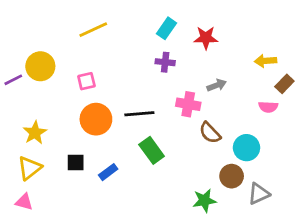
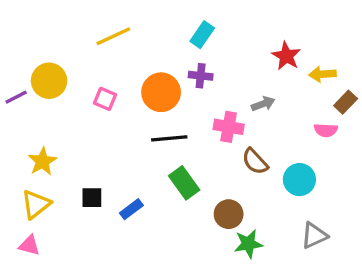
red star: (206, 38) -> (286, 56), moved, turned 30
pink square: (86, 81) -> (105, 99), turned 36
orange circle: (96, 119) -> (161, 92), moved
brown circle: (232, 176) -> (229, 214), moved

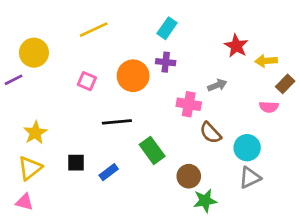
yellow circle: (49, 81) -> (34, 53), moved
black line: (169, 138) -> (117, 122), moved
gray triangle: (314, 236) -> (250, 178), moved

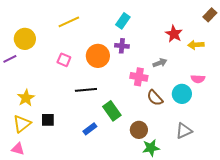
brown rectangle: (285, 84) -> (210, 15), moved
cyan circle: (247, 148) -> (182, 94), moved
black square: (76, 163) -> (48, 120), moved
blue rectangle: (109, 172) -> (90, 129), moved

